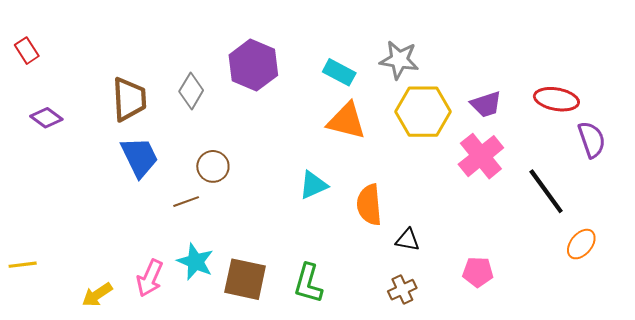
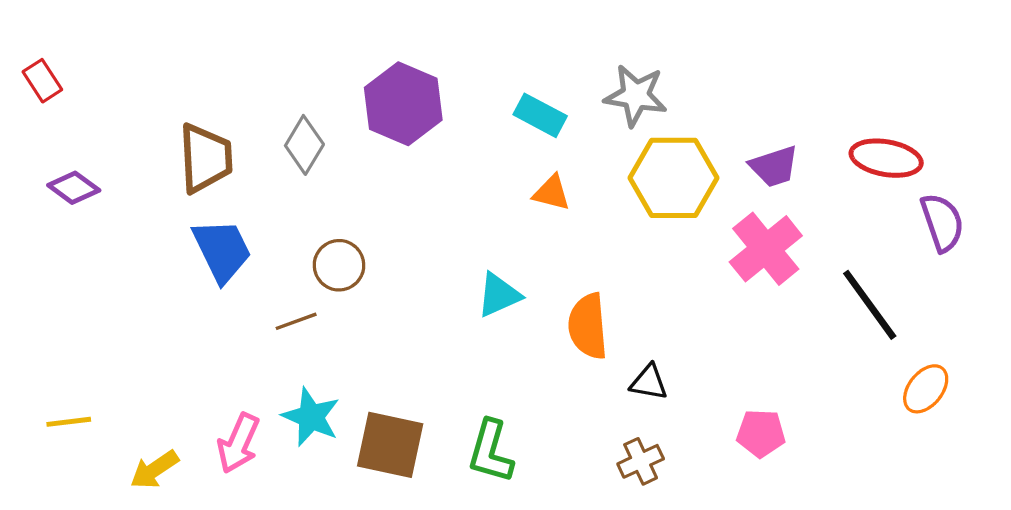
orange triangle: (346, 121) -> (552, 193), size x0.6
yellow line: (23, 265) -> (69, 422), moved

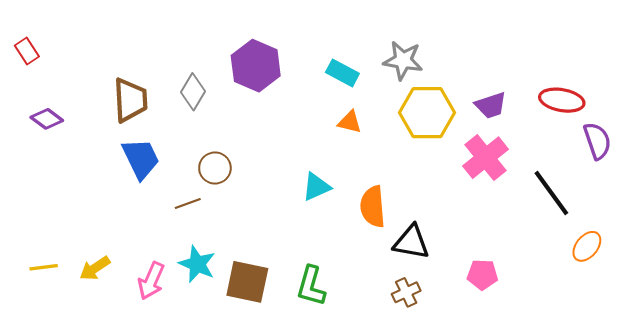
black triangle: (649, 382) -> (411, 242), size x1.5
yellow arrow: (154, 470) -> (95, 268), moved

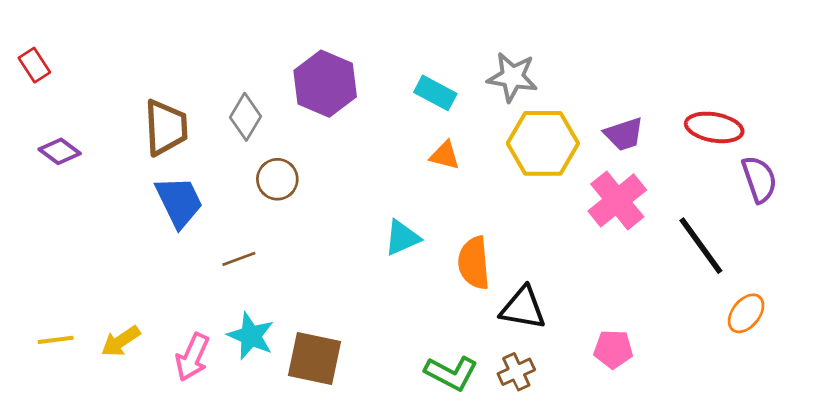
brown circle: (215, 168) -> (277, 179), moved
green L-shape: (311, 286) -> (451, 373), moved, turned -78

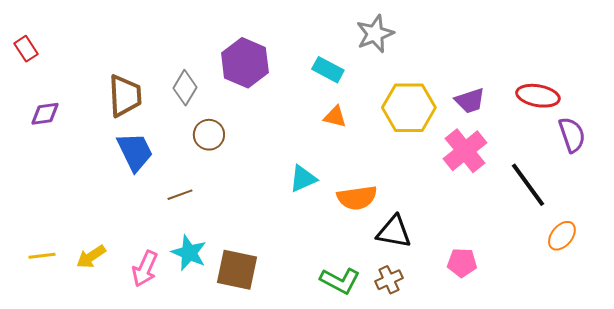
gray star: (512, 77) -> (375, 34), moved, turned -30
purple diamond: (60, 151) -> (45, 114), turned -44
orange semicircle: (474, 263) -> (357, 198), turned -93

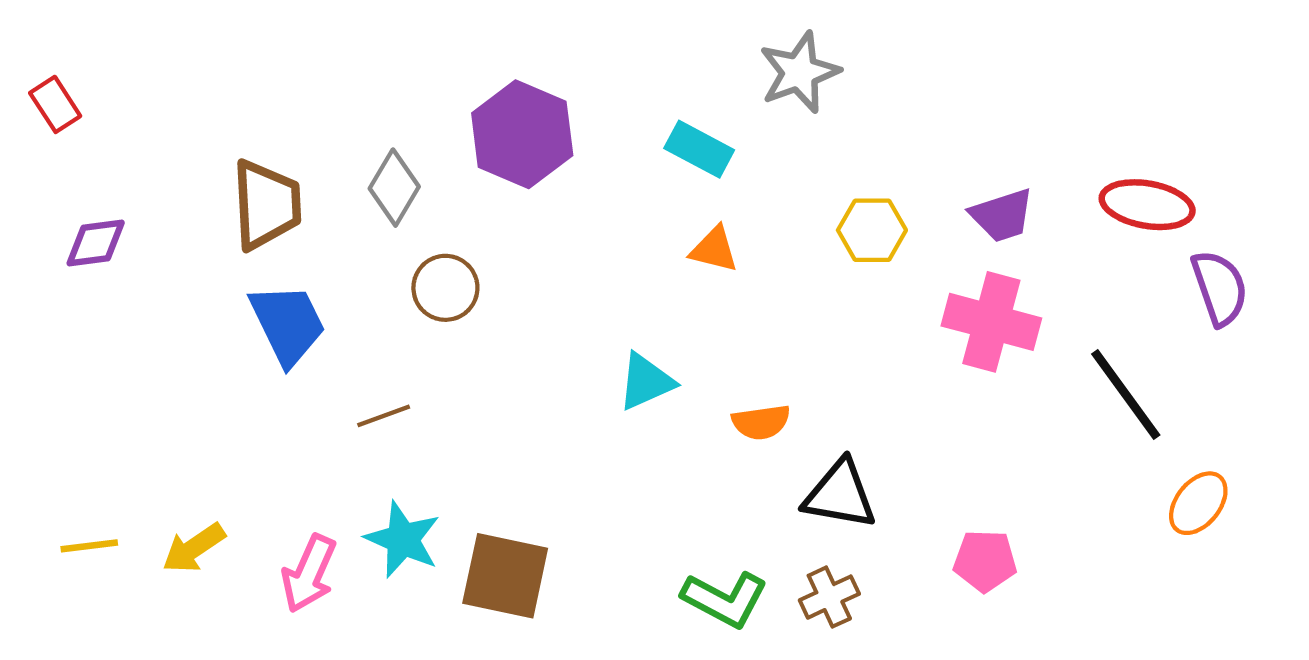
yellow hexagon: (409, 108) -> (872, 230), size x0.6
pink cross: (465, 151) -> (991, 322), turned -36
orange semicircle: (357, 198) -> (761, 422), size x0.7

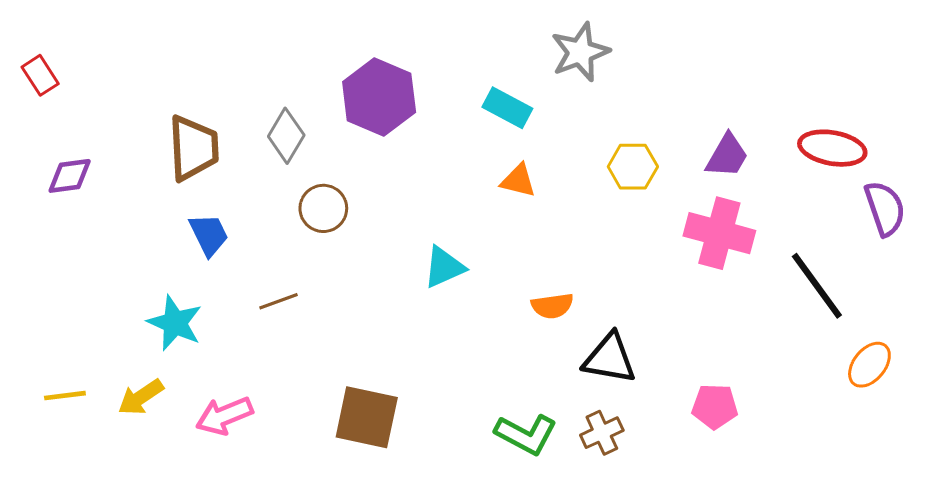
purple trapezoid: (1002, 215) -> (727, 156), turned -42
blue trapezoid: (288, 324) -> (209, 235), size x0.7
cyan triangle: (646, 382) -> (444, 267), moved
cyan star: (403, 539) -> (175, 323), moved
pink arrow: (309, 574) -> (224, 416), turned 44

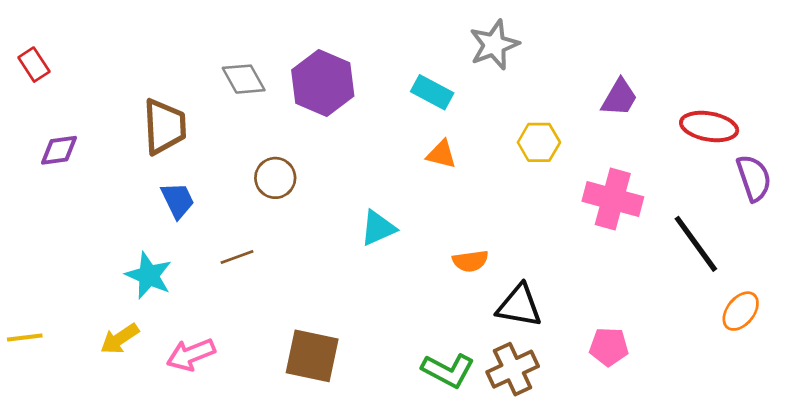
gray diamond: (286, 136) -> (244, 79), moved, turned -60
purple trapezoid: (727, 156) -> (619, 97), moved
yellow line: (65, 396) -> (25, 337), moved
brown cross: (602, 433) -> (513, 369), size x1.4

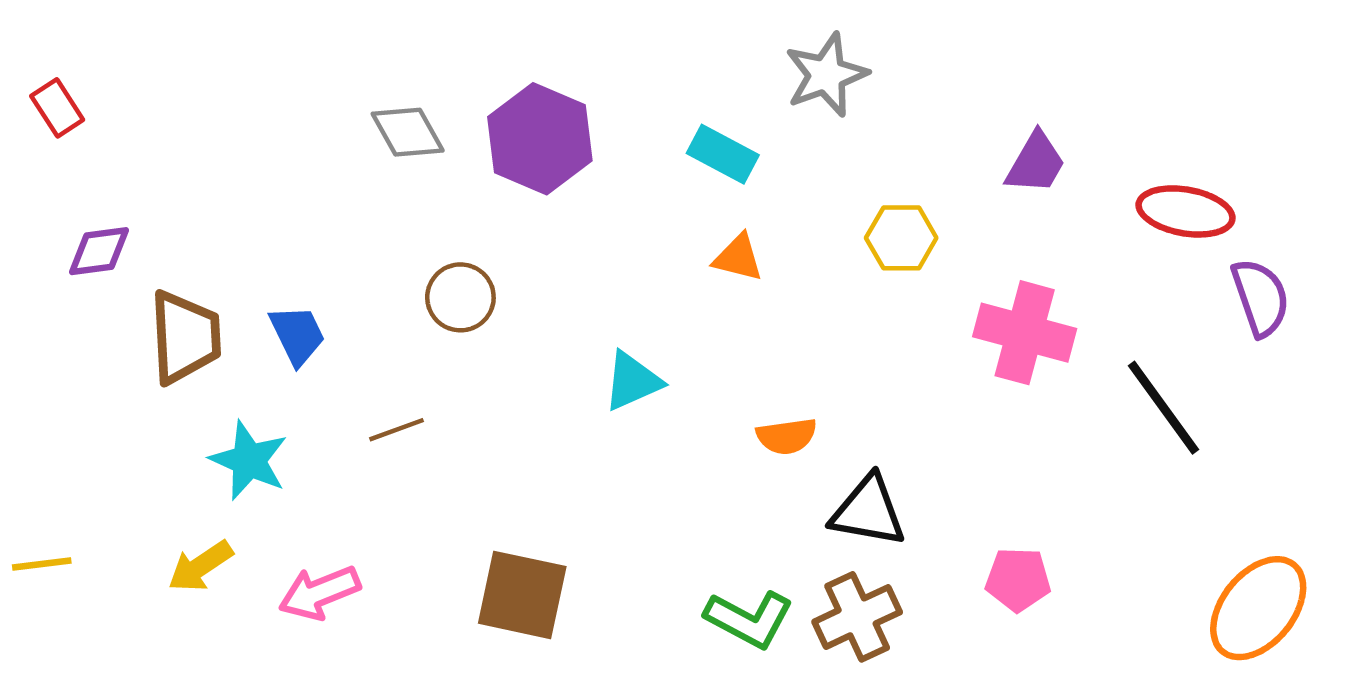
brown trapezoid: (164, 126) -> (185, 337), moved
orange ellipse: (741, 311) -> (1258, 608), moved, size x1.6

